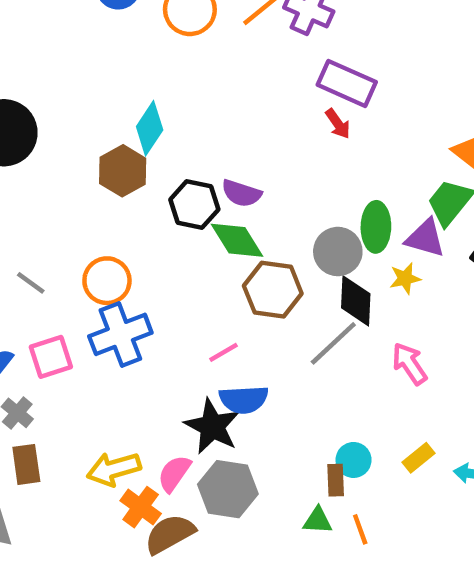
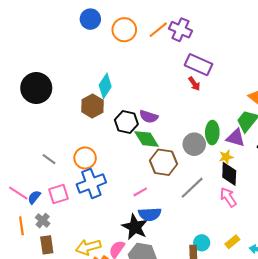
black diamond: (356, 301) -> (229, 174), moved

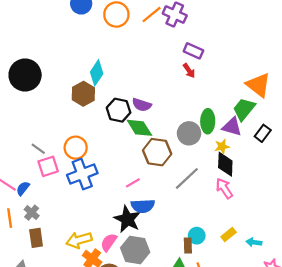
purple rectangle: (198, 65) -> (193, 51), size x0.7
pink square: (59, 194) -> (48, 166), moved

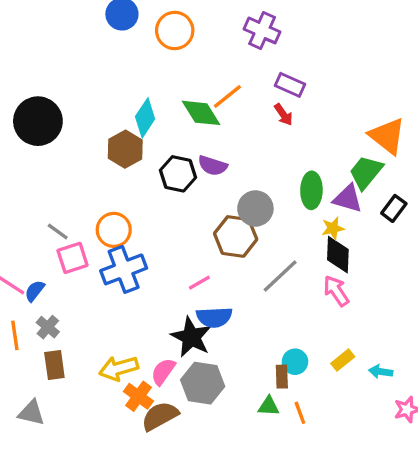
orange line: (152, 14) -> (227, 96), moved
green diamond: (139, 128) -> (201, 113), moved
gray circle: (189, 133) -> (255, 208), moved

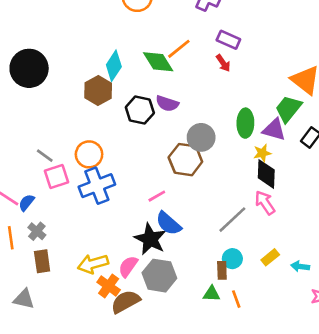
gray line: (280, 276) -> (232, 220), moved
blue semicircle: (214, 317) -> (169, 223), turned 44

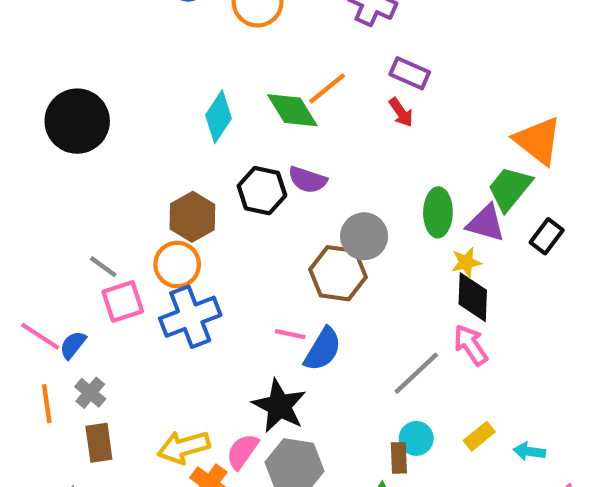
brown hexagon: (98, 90) -> (192, 217), moved
pink line: (157, 196) -> (290, 334), turned 42
blue semicircle: (169, 223) -> (323, 349), moved, turned -100

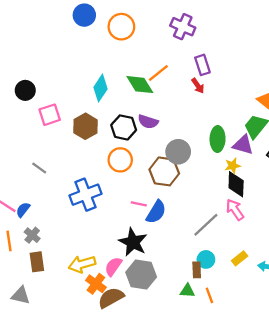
purple rectangle: (410, 73) -> (202, 65), turned 48
black circle: (77, 121) -> (25, 90), size x0.6
brown hexagon: (192, 217) -> (85, 126), moved
orange circle: (177, 265) -> (120, 160), moved
pink square: (123, 301) -> (50, 115), moved

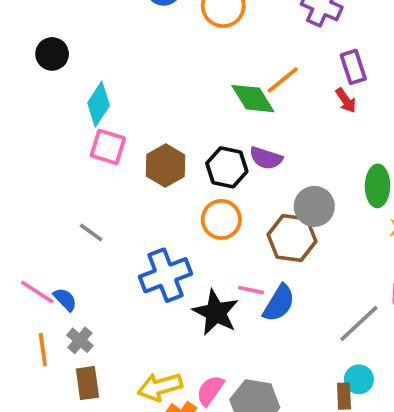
cyan diamond: (101, 88) -> (99, 104), moved
black circle: (25, 90) -> (52, 54), moved
pink square: (50, 115) -> (108, 147), turned 35
blue semicircle: (23, 210) -> (65, 299), turned 98
black star: (133, 242) -> (216, 312), moved

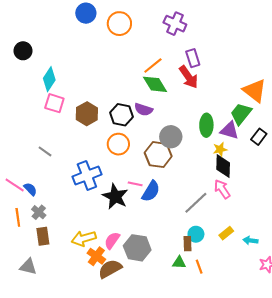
green diamond: (253, 99) -> (155, 84), moved
red arrow: (346, 100) -> (189, 77), size x1.6

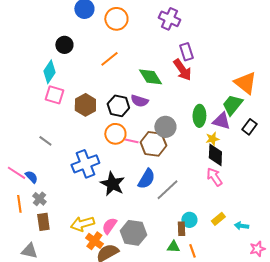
black circle: (23, 51) -> (64, 45), moved
orange line: (153, 65) -> (109, 59), moved
pink line: (135, 184) -> (131, 141), moved
gray line: (196, 203) -> (167, 190), moved

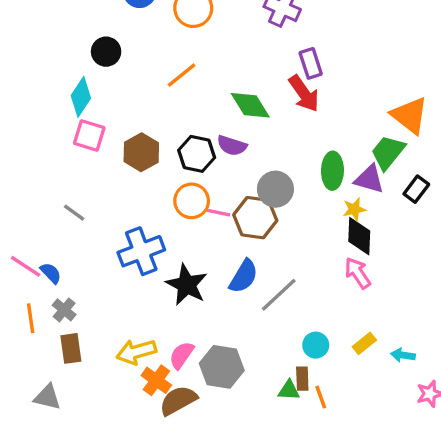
brown rectangle: (181, 229) -> (302, 379), moved

